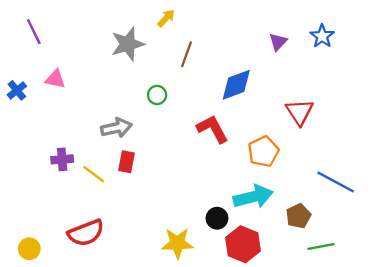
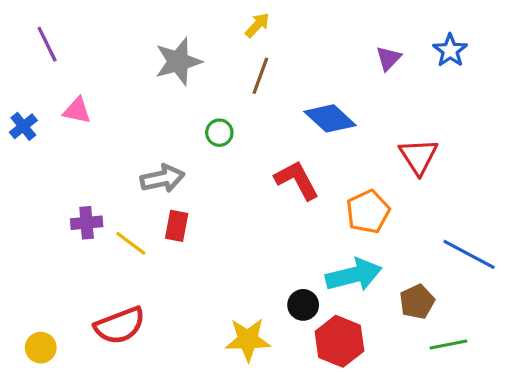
yellow arrow: (166, 18) -> (257, 25), moved
blue diamond: (236, 85) -> (330, 118), turned 63

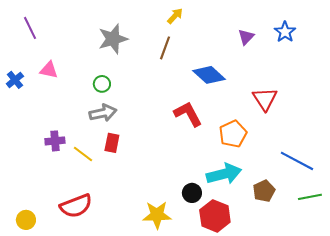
yellow arrow: (257, 25) -> (175, 16), moved
green circle: (219, 133) -> (102, 84), moved
green line: (449, 344) -> (310, 197), moved

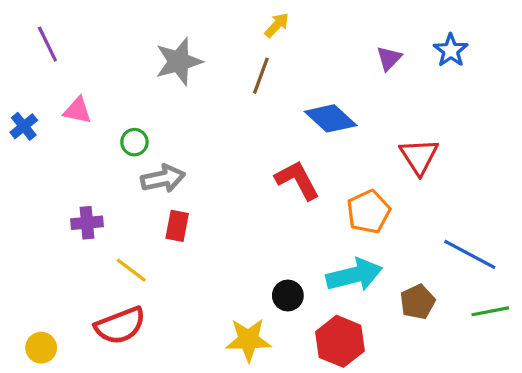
green circle: (102, 84) -> (134, 142), moved
yellow line: (83, 154) -> (131, 270), moved
black circle: (192, 193) -> (288, 296), moved

